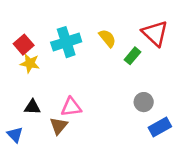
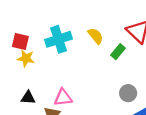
red square: (24, 45) -> (20, 42), turned -36

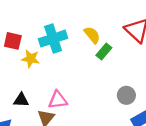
green rectangle: (118, 52) -> (104, 52), moved
yellow star: (26, 58) -> (31, 59), moved

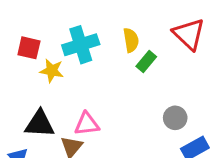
yellow semicircle: (92, 35) -> (131, 40), turned 30
black triangle: (21, 100) -> (40, 124), size x1.5

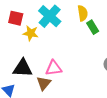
cyan cross: (81, 45) -> (50, 16), turned -30
green rectangle: (146, 61) -> (93, 27), turned -72

